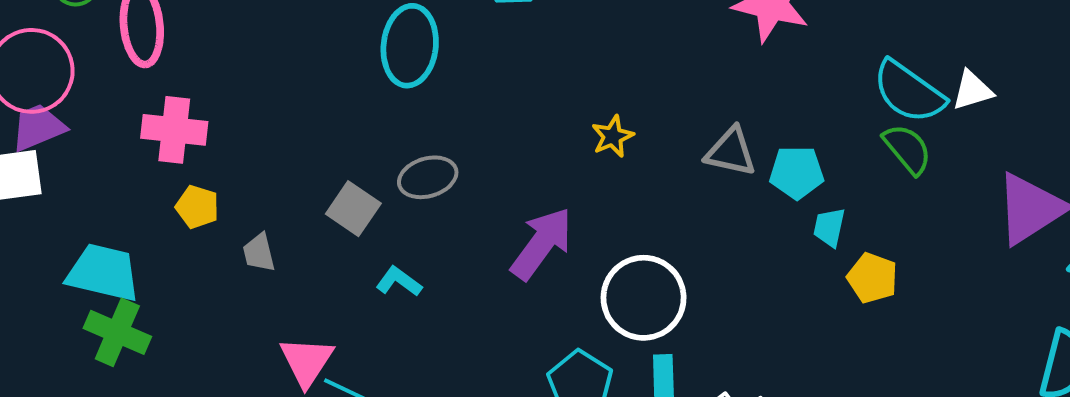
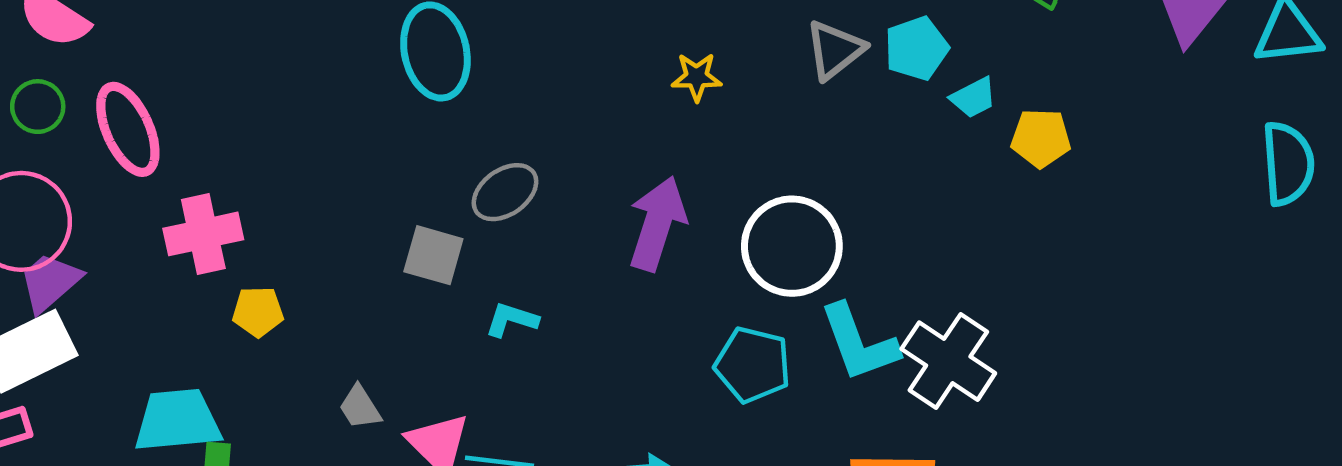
yellow star: (613, 136) -> (697, 77), turned -30
gray triangle: (731, 152) -> (835, 50), turned -32
cyan trapezoid: (829, 227) -> (973, 98), turned -111
gray trapezoid: (259, 253) -> (360, 407), moved

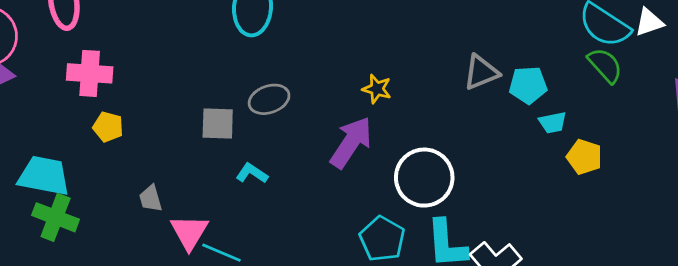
yellow star: (697, 77) -> (377, 89), moved
gray square: (433, 255) -> (218, 124), turned -30

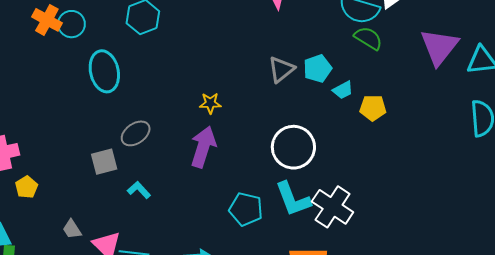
yellow pentagon: (108, 127) -> (26, 187), turned -30
cyan L-shape: (252, 173) -> (139, 190), turned 30
white circle: (424, 178) -> (293, 147), moved

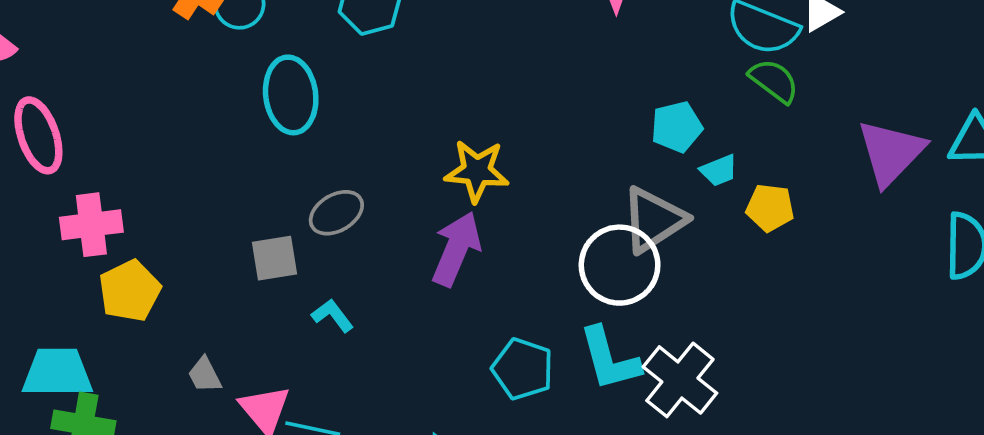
purple triangle: (439, 47) -> (891, 152), moved
gray triangle: (281, 69) -> (654, 220), moved, size x1.4
yellow star: (210, 103) -> (477, 171), size x1.6
yellow pentagon: (26, 187) -> (130, 291), size x1.5

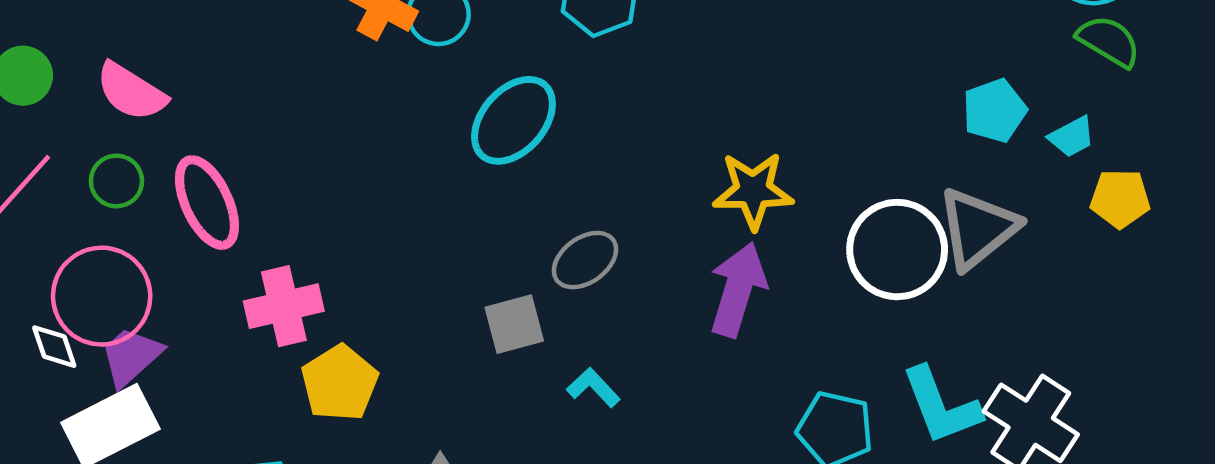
cyan ellipse: (291, 95) -> (513, 120), turned 54
cyan trapezoid: (719, 170) -> (1072, 137), moved
white circle: (620, 265) -> (897, 250), moved

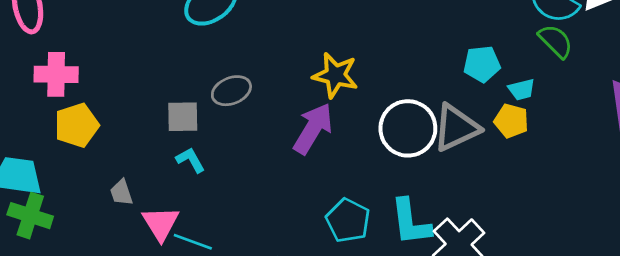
yellow pentagon: (1120, 199) -> (511, 121), moved
cyan L-shape: (593, 387) -> (190, 160), moved

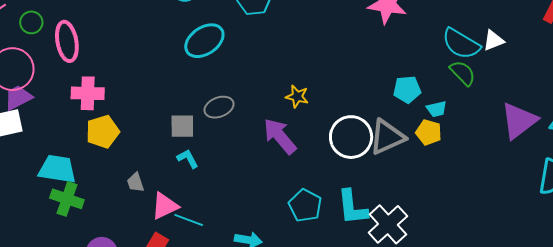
yellow star: (335, 75) -> (297, 96), size x0.7
purple arrow: (313, 128) -> (280, 136), turned -72
pink triangle: (161, 223) -> (165, 206), turned 36

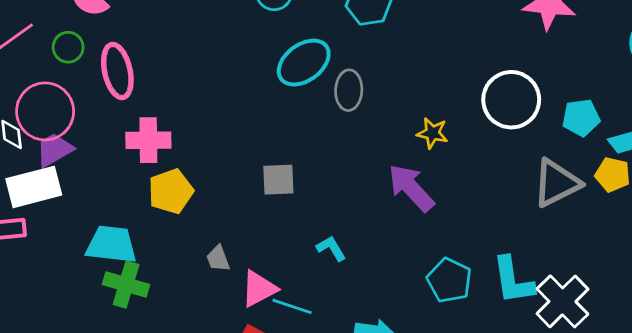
gray ellipse: (219, 107) -> (349, 90), moved, turned -64
white circle: (351, 137) -> (511, 100), moved
cyan L-shape: (188, 159) -> (331, 248), moved

